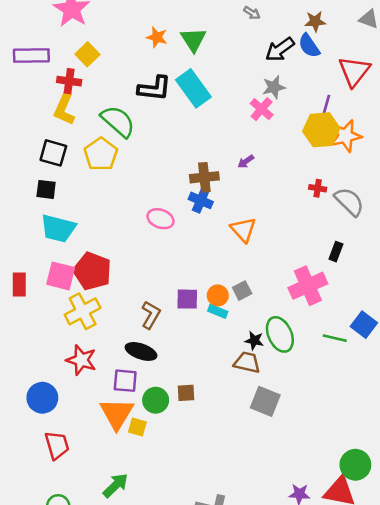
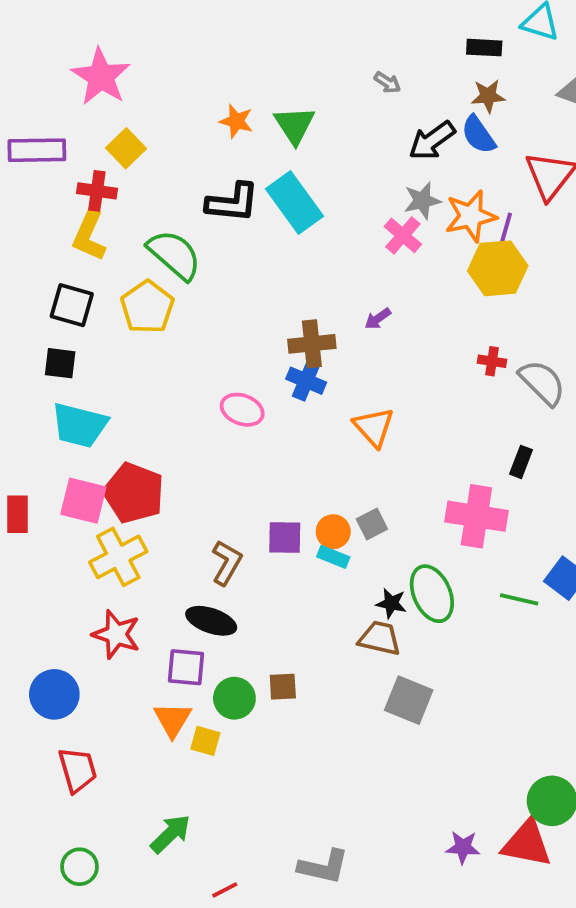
orange star: (346, 136) -> (471, 216), moved
pink cross: (308, 286) -> (476, 516), turned 33
orange triangle: (117, 414) -> (172, 720), size x0.7

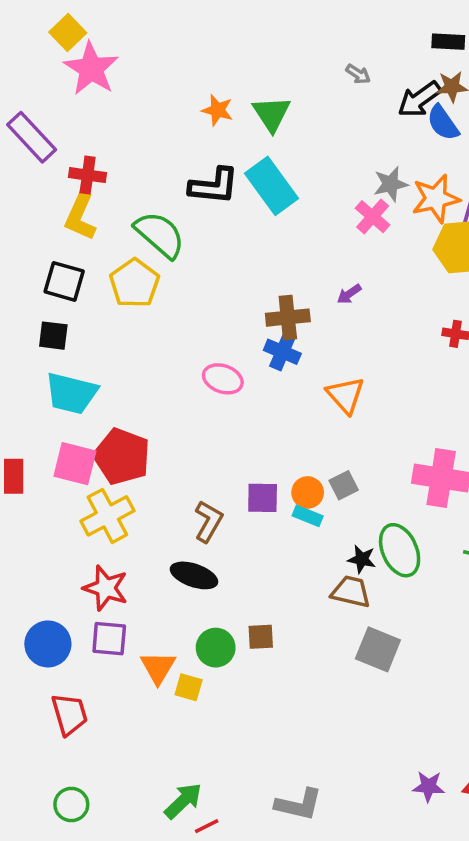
black arrow: (432, 141) -> (419, 99), moved
yellow square: (126, 148) -> (68, 33), moved
purple rectangle: (37, 150) -> (32, 137), turned 48
purple square: (186, 667) -> (109, 639), moved
green arrow: (171, 834) -> (183, 801), moved

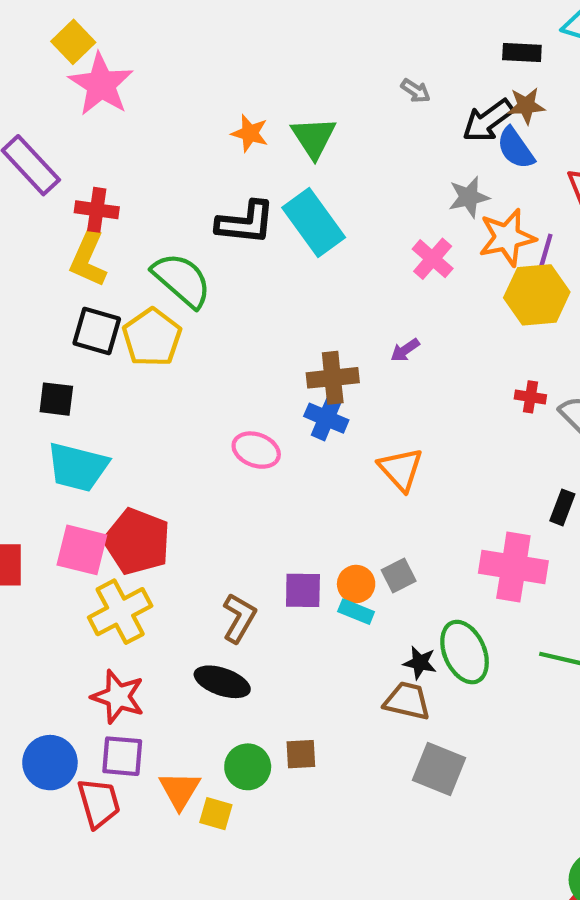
gray star: (391, 184) -> (469, 197), moved
black square: (64, 281) -> (97, 331), moved
red trapezoid: (70, 714) -> (99, 803), moved

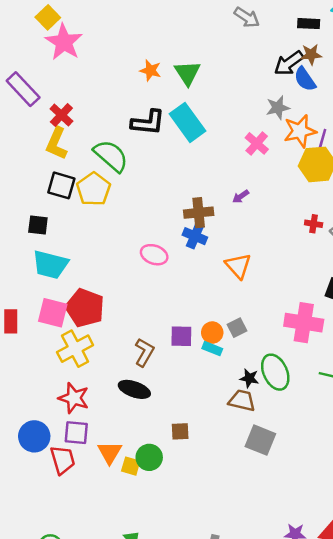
gray arrow: (416, 91) -> (247, 17), moved, size x1.5
red cross: (97, 210) -> (61, 115), turned 35
green circle: (248, 767) -> (149, 457), moved

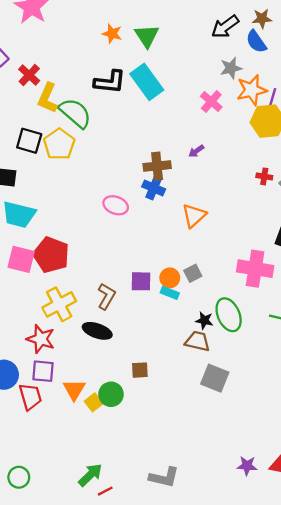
black arrow: (289, 63) -> (225, 27), moved
yellow L-shape: (56, 143) -> (48, 98), moved
orange triangle: (238, 266) -> (194, 216), turned 30
yellow cross: (75, 349) -> (59, 304), moved
yellow square: (131, 466) -> (94, 402), turned 36

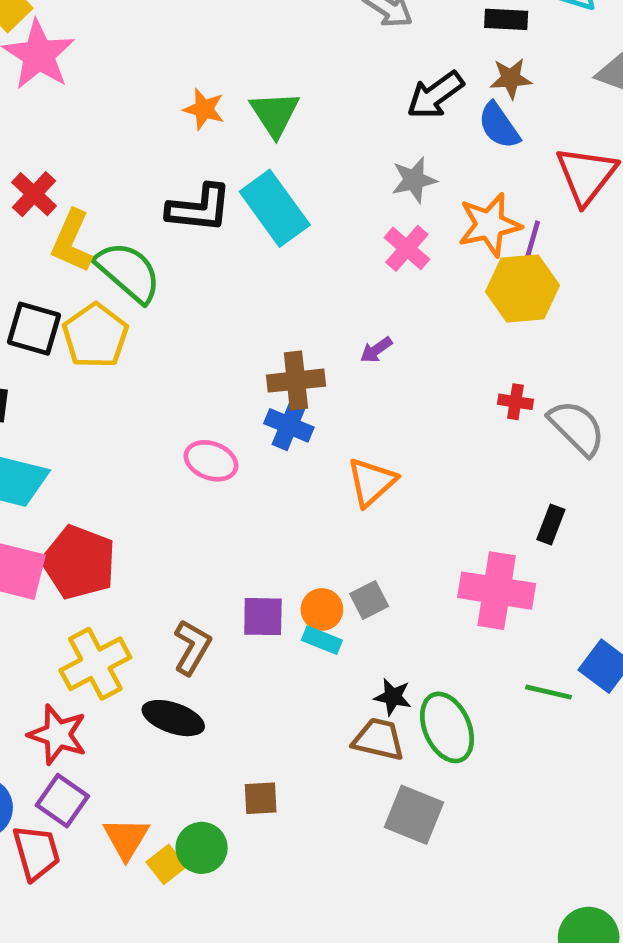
gray star: (231, 68) -> (414, 180), moved
green ellipse: (229, 315) -> (447, 727), moved
purple square: (43, 371) -> (62, 801), turned 30

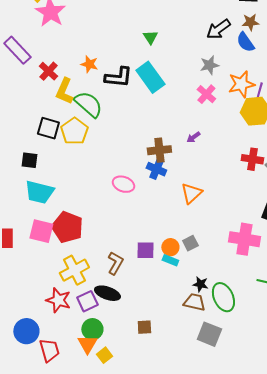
orange star: (204, 109) -> (89, 64), moved
green triangle: (275, 114) -> (150, 37), size x0.7
red cross: (515, 402) -> (252, 159), size x1.5
purple square: (62, 801) -> (87, 301), moved, turned 30
green circle: (202, 848) -> (92, 329), moved

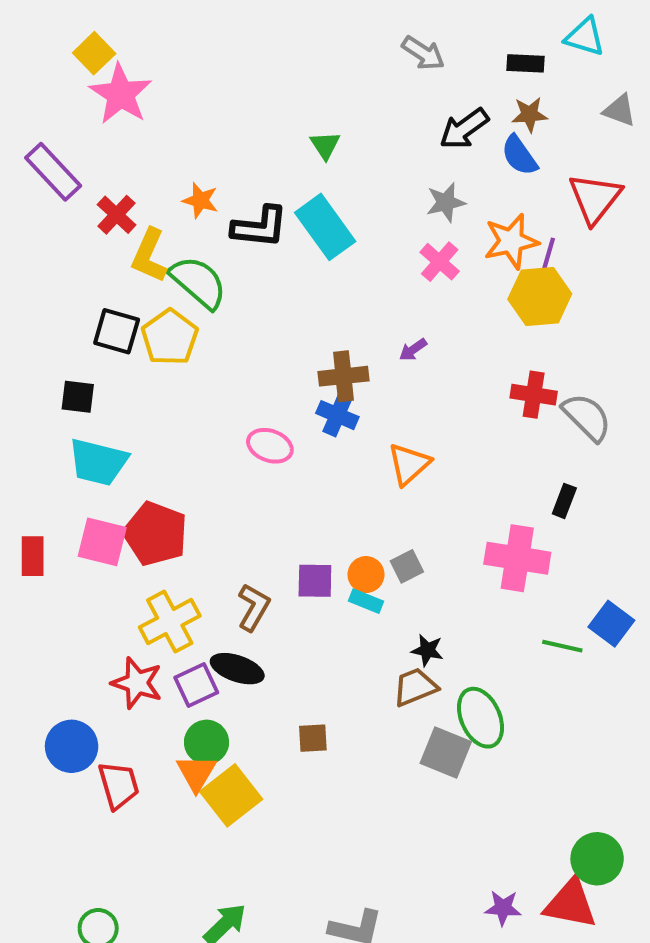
green ellipse: (223, 297) -> (480, 718), moved
brown trapezoid: (194, 302) -> (415, 687), turned -35
yellow square: (104, 355) -> (231, 795), size x1.8

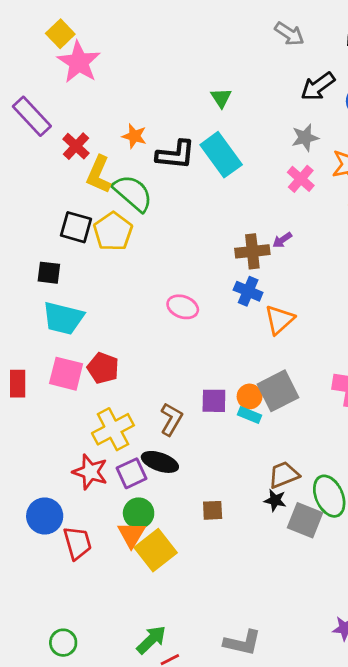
brown cross: (344, 376) -> (252, 251), moved
blue cross: (337, 415) -> (248, 291), moved
red pentagon: (155, 534) -> (103, 368), size x0.7
gray square: (407, 566) -> (278, 391), size x1.8
black star: (427, 650) -> (275, 500), moved

